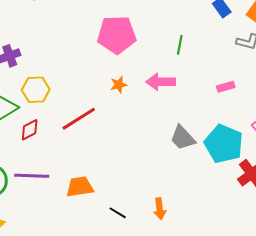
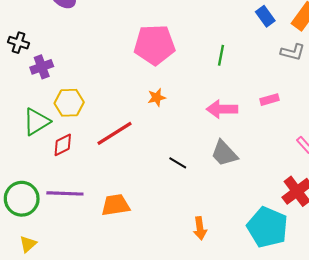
pink arrow: (161, 82) -> (222, 109), moved
cyan pentagon: (224, 144) -> (267, 227), moved
black line: (118, 213) -> (178, 163), moved

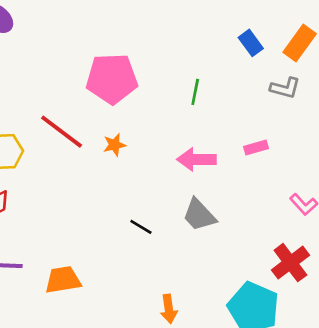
red line: (114, 133) -> (62, 132), moved, turned 69

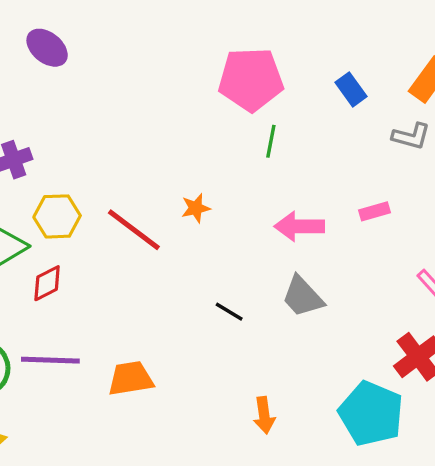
blue rectangle: (251, 43) -> (351, 89), moved
pink pentagon: (112, 79) -> (251, 79), moved
green line: (195, 92) -> (271, 141), moved
red line: (62, 132) -> (134, 230), moved

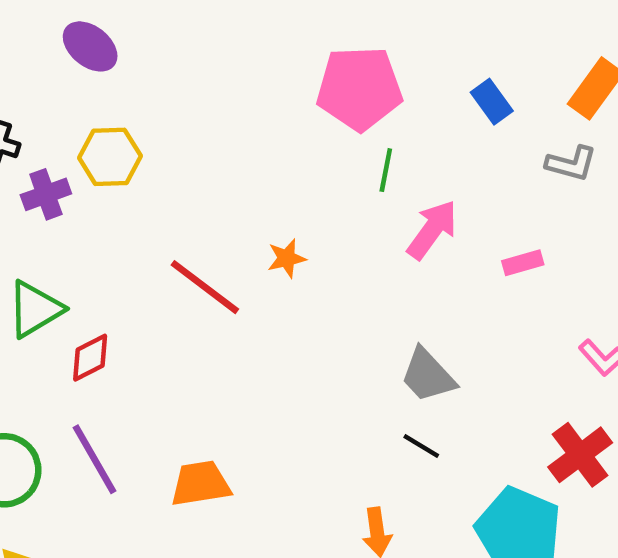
yellow hexagon: (57, 216) -> (110, 157), moved
pink arrow: (299, 226) -> (432, 230), moved, turned 126
black line: (229, 312) -> (421, 446), moved
purple line: (50, 360) -> (95, 459), turned 58

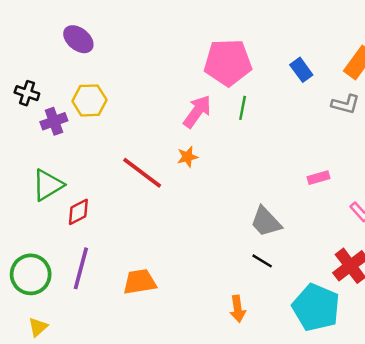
pink arrow: (432, 230) -> (197, 111), moved
pink rectangle: (523, 263) -> (318, 178), moved
purple line: (95, 459) -> (81, 268), turned 45

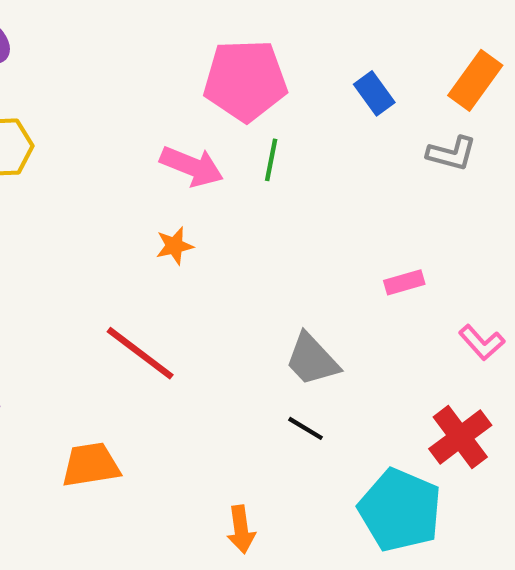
pink arrow: (197, 111) -> (192, 166), turned 76
red line: (142, 173) -> (140, 353), moved
orange arrow: (238, 309) -> (241, 529), moved

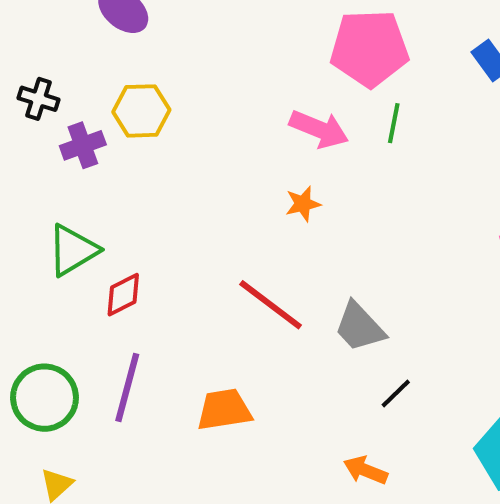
gray trapezoid: (312, 360) -> (359, 327), moved
black line: (306, 428) -> (396, 394), moved, turned -75
orange arrow: (241, 529) -> (365, 470), turned 120

